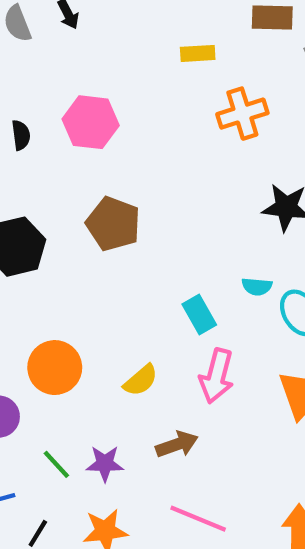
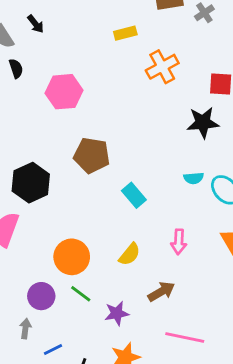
black semicircle: (21, 135) -> (16, 68), moved
cyan rectangle: (199, 314) -> (134, 195), moved
pink arrow: (217, 376) -> (179, 242), size x0.7
green line: (56, 464) -> (81, 294), moved

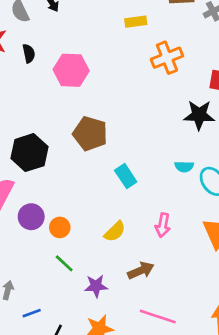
black semicircle: (16, 68) -> (29, 53), moved
orange circle: (72, 257) -> (60, 227), size x0.6
purple circle: (41, 296) -> (31, 217), moved

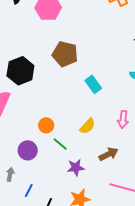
purple circle: (31, 217) -> (28, 150), moved
green line: (64, 263) -> (60, 144), moved
blue line: (32, 313) -> (29, 191), turned -40

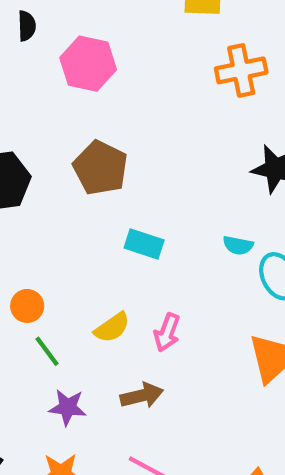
cyan rectangle: (93, 84) -> (144, 244), turned -48
pink arrow: (123, 119) -> (167, 332), moved

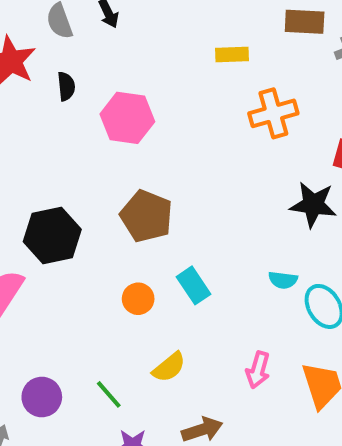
cyan rectangle: (144, 244) -> (194, 285), turned 42
orange circle: (27, 306) -> (138, 299), moved
pink arrow: (167, 332) -> (258, 370), moved

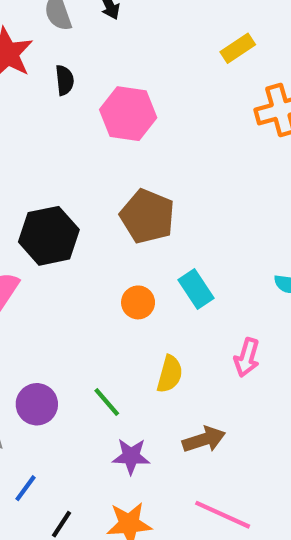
yellow rectangle: (232, 54) -> (238, 48), turned -32
yellow semicircle: (169, 367) -> (170, 374), turned -36
pink arrow: (258, 370) -> (247, 358), moved

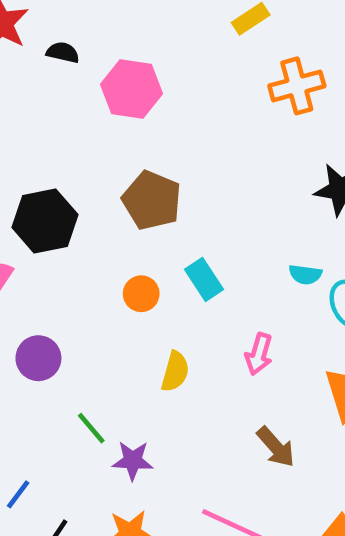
black semicircle: (65, 80) -> (63, 52), turned -72
green line: (107, 402) -> (91, 428), moved
purple circle: (37, 404) -> (38, 358), moved
brown arrow: (204, 440) -> (276, 447), moved, turned 66

